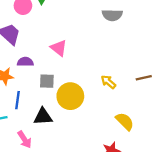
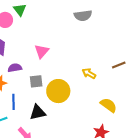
pink triangle: (59, 48) -> (42, 51), turned 42

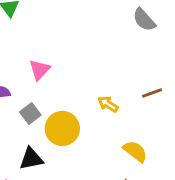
gray semicircle: (83, 16) -> (144, 20), moved, turned 54
gray square: (36, 81) -> (30, 113), turned -32

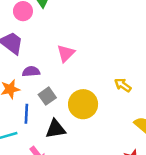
gray square: (30, 113) -> (47, 96), moved

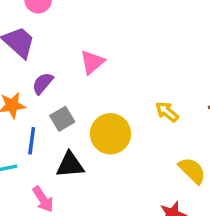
purple semicircle: (31, 71) -> (43, 83), turned -49

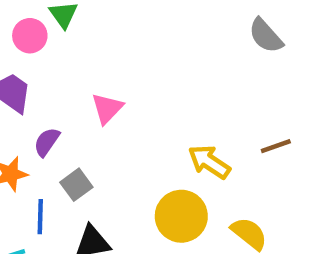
yellow arrow: (167, 112) -> (209, 162), size x1.4
yellow circle: (110, 134) -> (181, 216), moved

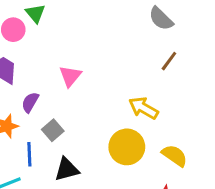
gray semicircle: (266, 36) -> (161, 19), moved
brown line: (276, 146) -> (169, 61), moved, turned -30

